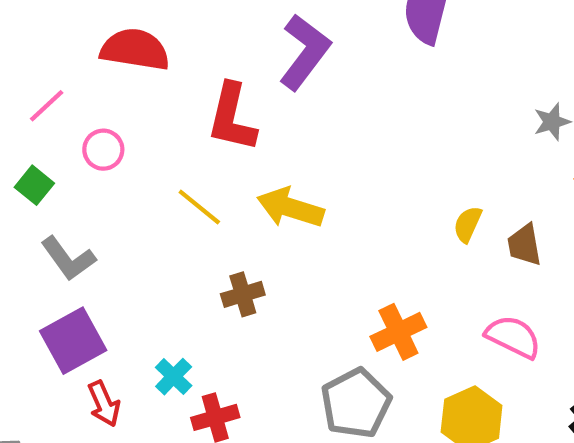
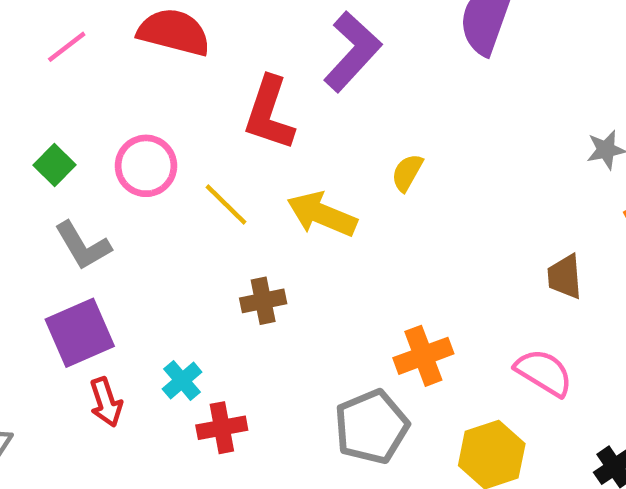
pink line: (47, 106) -> (67, 47), moved
pink circle: (103, 150) -> (146, 166), moved, size x1.4
yellow semicircle: (468, 224) -> (407, 173), moved

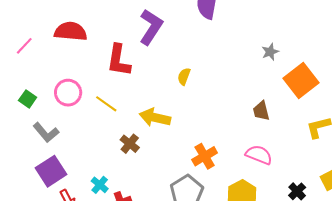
yellow arrow: (322, 214) -> (155, 117), moved
brown cross: (263, 301) -> (130, 144), turned -30

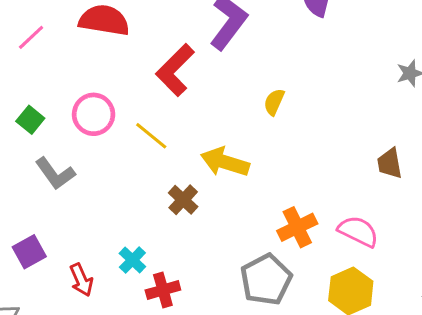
red L-shape: (119, 60) -> (175, 70), turned 32
pink semicircle: (259, 155) -> (358, 231), moved
purple square: (51, 171) -> (29, 252), moved, size x0.7

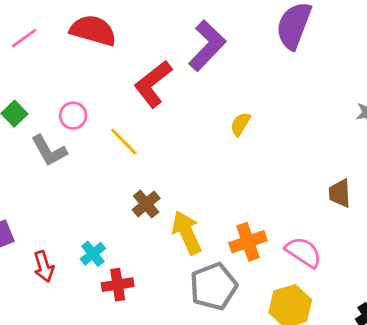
pink circle: (94, 114) -> (73, 116), size x0.7
yellow arrow: (225, 162) -> (187, 233), moved, turned 42
gray L-shape: (55, 173) -> (49, 151), moved

